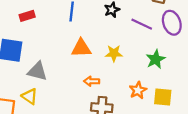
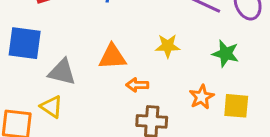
orange triangle: (81, 48) -> (112, 57), moved
green star: (156, 59) -> (226, 54), turned -30

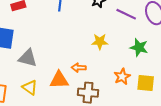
orange triangle: (112, 57) -> (59, 80), moved
yellow triangle: (51, 107) -> (30, 87), moved

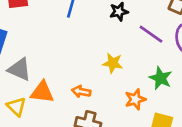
orange star: (122, 77) -> (135, 99), moved
orange triangle: (59, 80) -> (42, 92), moved

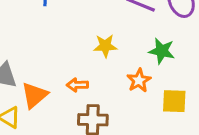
orange triangle: (42, 92) -> (34, 95), turned -35

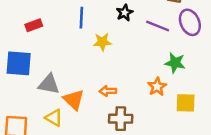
yellow star: (105, 46) -> (102, 42), moved
orange triangle: (34, 95) -> (74, 100), turned -35

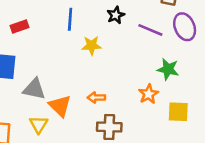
yellow triangle: (54, 118) -> (39, 124), turned 30

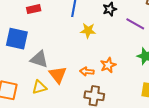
orange star: (148, 94) -> (108, 65), moved
yellow triangle: (39, 124) -> (39, 87), turned 35

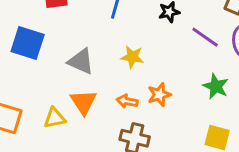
yellow star: (88, 31) -> (132, 57), moved
gray triangle: (39, 59) -> (81, 61), moved

